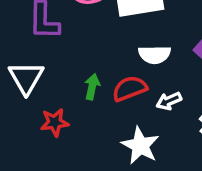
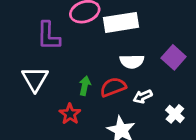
red star: (55, 122) -> (70, 114), moved, turned -30

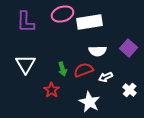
purple L-shape: (48, 36) -> (26, 22), moved
green arrow: (85, 86) -> (63, 69), turned 152

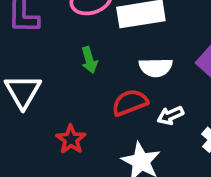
green arrow: (63, 69) -> (89, 60), moved

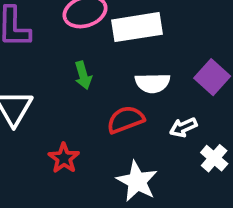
white arrow: (170, 115) -> (183, 127), moved

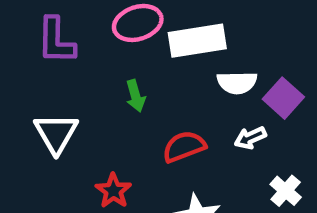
white semicircle: (152, 83) -> (237, 83), moved
white arrow: (183, 127) -> (250, 138), moved

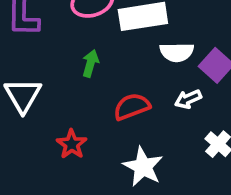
green arrow: (135, 96) -> (90, 63), turned -148

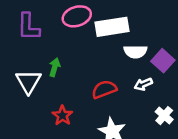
green arrow: (90, 63) -> (55, 67), moved

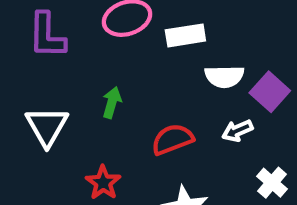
white rectangle: (112, 27) -> (185, 35), size x0.7
green arrow: (55, 67) -> (112, 103), moved

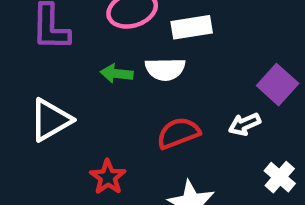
white semicircle: (224, 77) -> (165, 69), moved
green arrow: (112, 103) -> (117, 74), moved, turned -100
white triangle: (47, 126) -> (51, 120), turned 30

